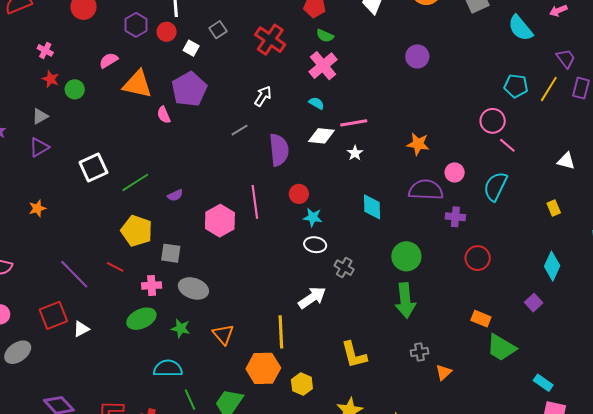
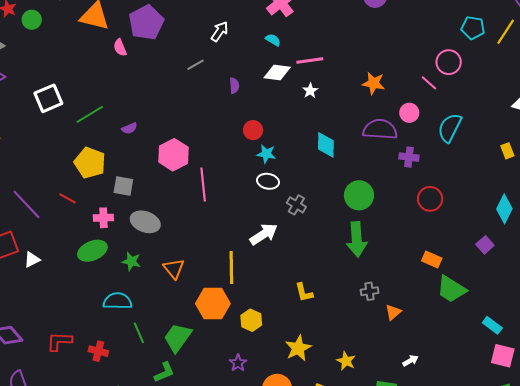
pink line: (507, 145) -> (429, 83), moved
purple semicircle: (279, 150) -> (234, 86), size x0.5
pink line: (255, 202) -> (203, 185), moved
yellow L-shape: (354, 355) -> (304, 292), size x0.7

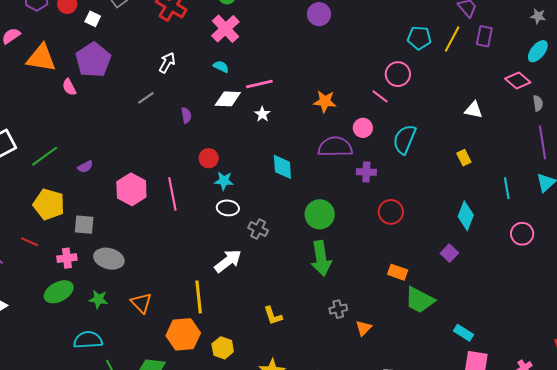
pink line: (203, 185) -> (172, 194), moved

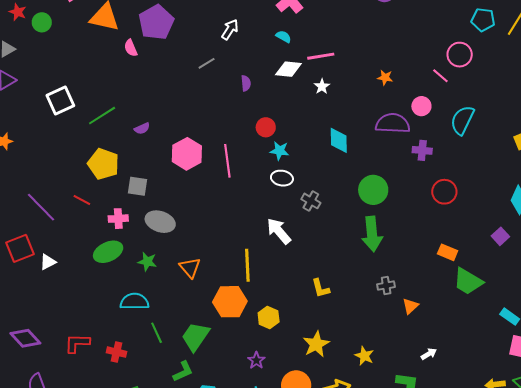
orange star: (325, 101) -> (385, 78), size x0.7
white arrow: (228, 261) -> (279, 231), turned -96

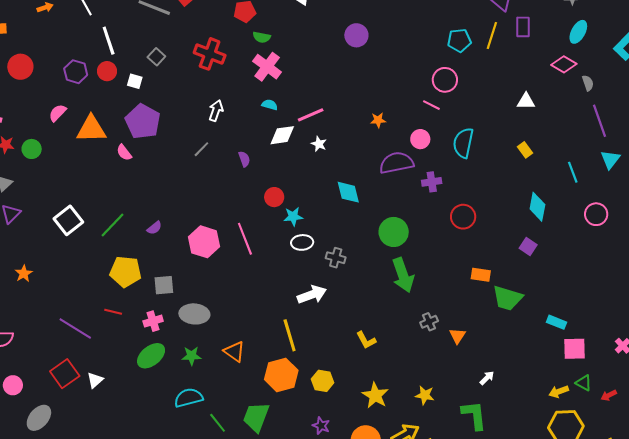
white arrow: (279, 231) -> (312, 295), turned 124

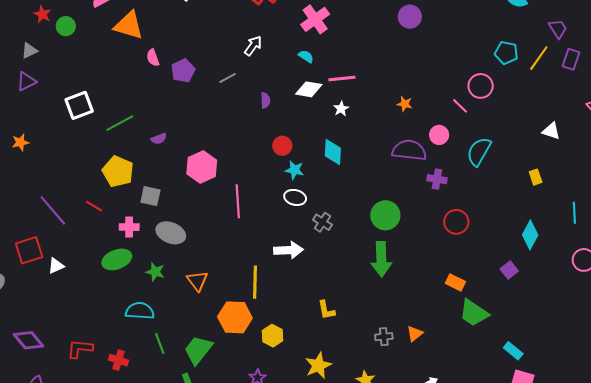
purple pentagon: (143, 121) -> (183, 71), moved, size x0.7
cyan diamond: (348, 192) -> (333, 152), moved
pink line: (245, 239) -> (238, 201), moved
gray cross: (429, 322) -> (384, 337), moved

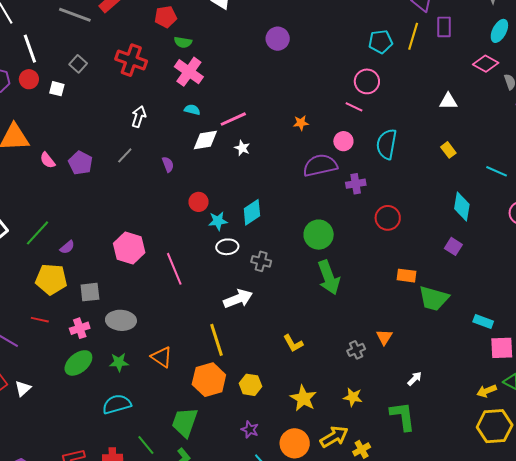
purple semicircle: (159, 139) -> (67, 247), moved
cyan diamond: (333, 152) -> (252, 212), moved, turned 72
cyan line: (574, 213) -> (497, 171), turned -45
green line: (160, 344) -> (146, 445), moved

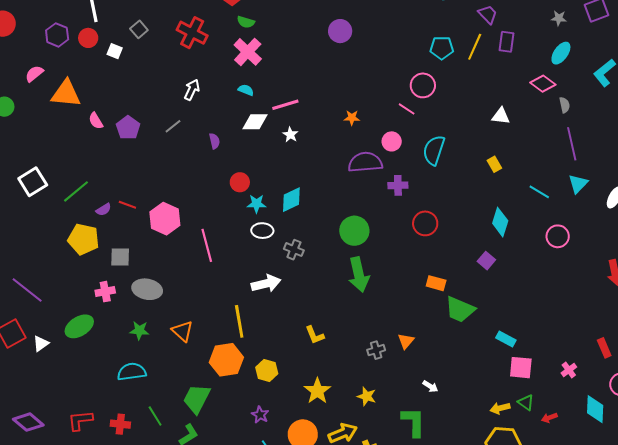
red line: (40, 320) -> (127, 205), moved
green ellipse: (78, 363) -> (79, 326), moved
white arrow: (415, 379) -> (430, 386), turned 70

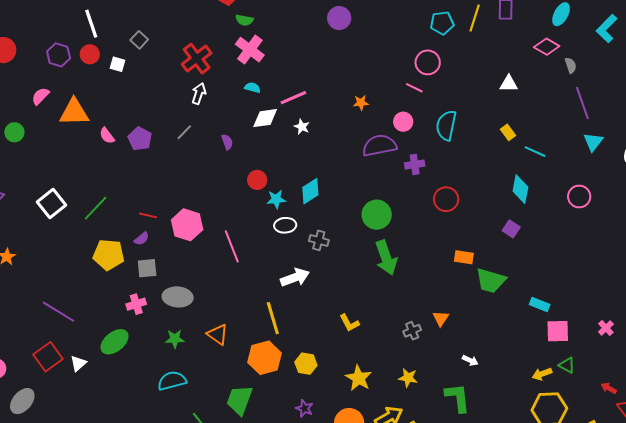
red cross: (192, 33) -> (197, 59), moved, turned 32
cyan line: (539, 192) -> (535, 152), moved
purple semicircle: (104, 210) -> (142, 239), moved
red arrow: (549, 418) -> (609, 388), moved, turned 56

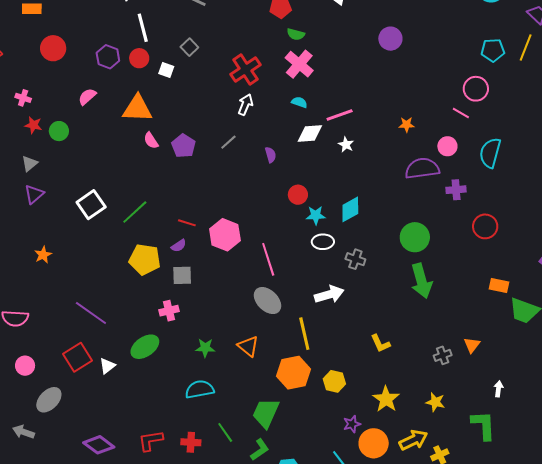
orange triangle: (74, 112) -> (137, 109), moved
gray ellipse: (178, 297) -> (268, 301), moved, turned 36
white arrow: (470, 360) -> (499, 389), turned -112
purple star: (304, 408) -> (352, 424), moved, turned 30

